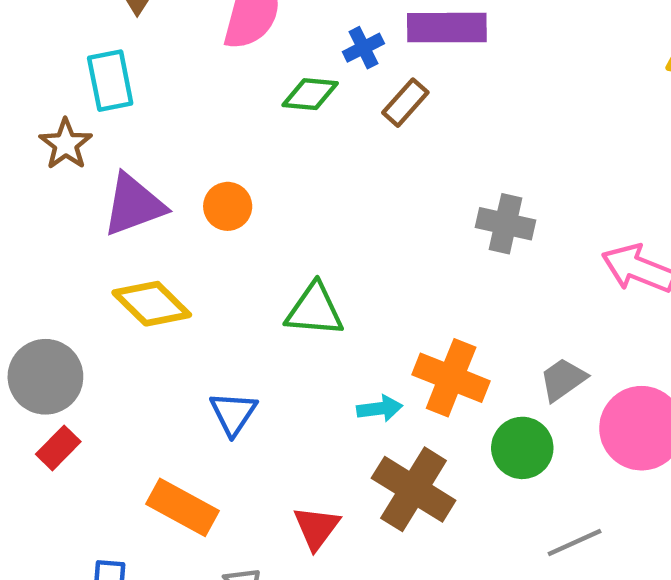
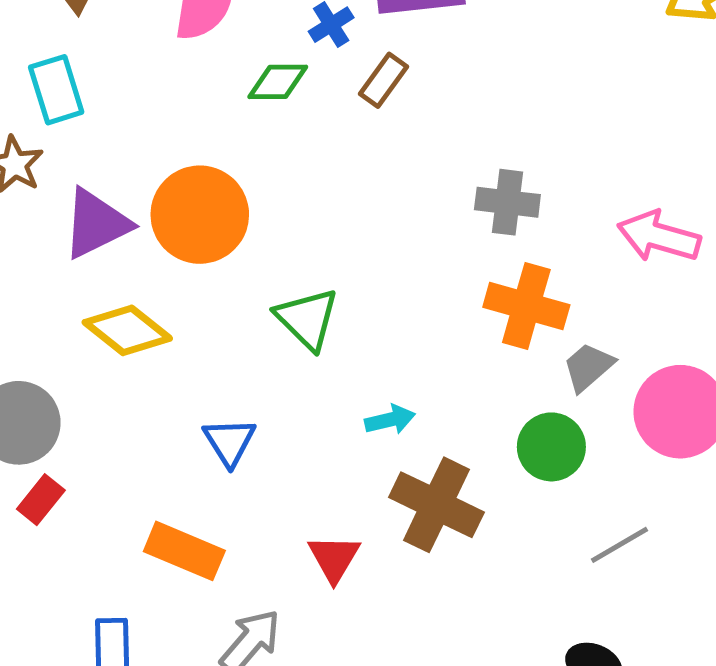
orange circle: (228, 206) -> (200, 215), size x1.8
green triangle: (315, 310) -> (307, 319), turned 46
orange cross: (451, 378) -> (526, 306), moved

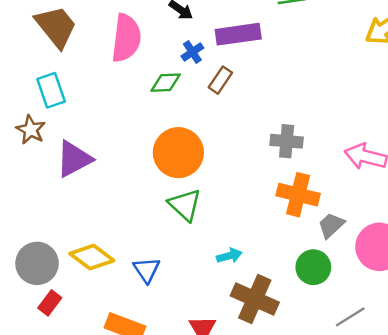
orange circle: (200, 215) -> (178, 153), moved
yellow diamond: (127, 330) -> (92, 257), moved

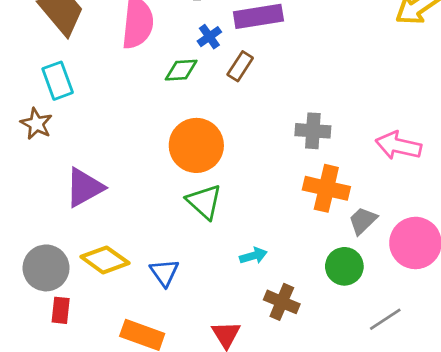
purple triangle: (74, 159) -> (84, 187), moved
brown cross: (255, 299) -> (282, 302), size x0.7
red rectangle: (50, 303) -> (61, 310), turned -30

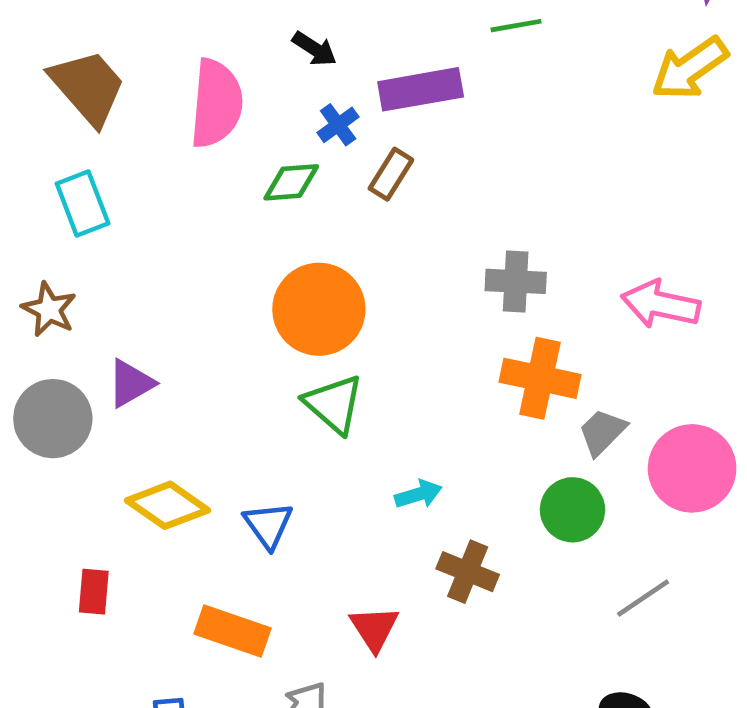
brown star: (36, 124) -> (49, 309), moved
purple triangle: (84, 187) -> (131, 383), size x0.7
gray circle: (46, 268) -> (53, 419), moved

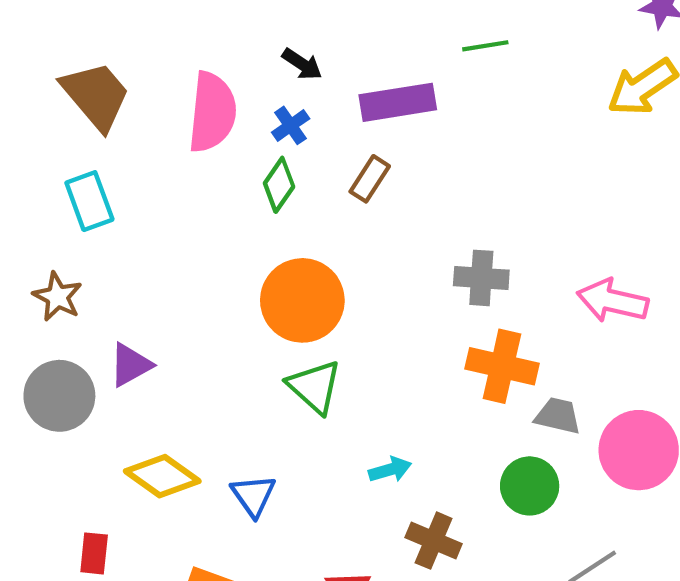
blue cross: (338, 125) -> (291, 125), moved
green diamond: (291, 182) -> (279, 185), turned -52
gray trapezoid: (602, 432) -> (558, 416), turned 57

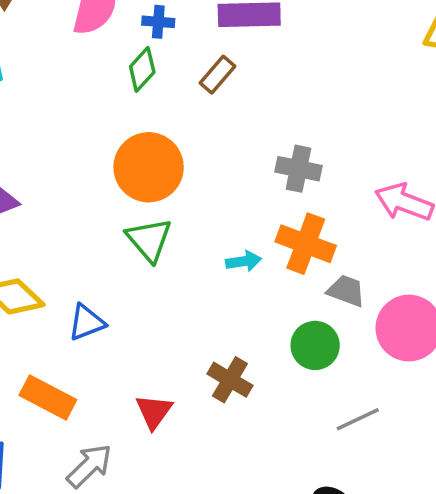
blue cross: (291, 125) -> (158, 22), turned 32
cyan arrow: (390, 470) -> (244, 261), moved
blue triangle: (253, 495) -> (86, 322), turned 36

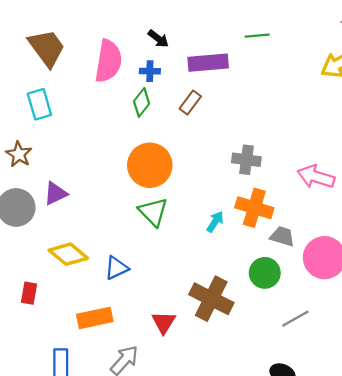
cyan arrow: (244, 261) -> (215, 222), turned -45
brown cross: (230, 380) -> (211, 299), size x1.5
orange rectangle: (48, 397) -> (95, 318), turned -36

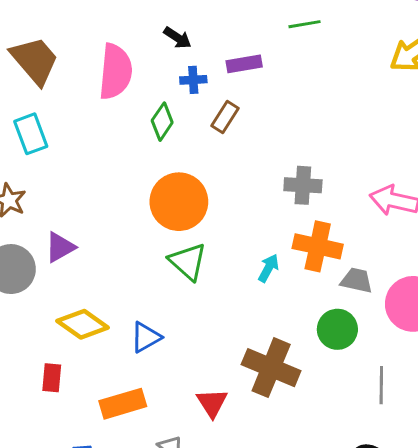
purple rectangle: (208, 63) -> (244, 64), size x0.7
blue cross: (150, 71) -> (193, 80), moved
red rectangle: (29, 293) -> (52, 378), moved
gray line: (295, 319) -> (381, 385), turned -56

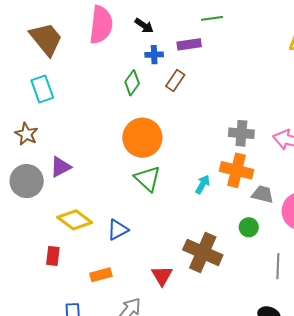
green line: (305, 24) -> (212, 18), moved
pink semicircle: (115, 72) -> (101, 25), moved
gray cross: (303, 185) -> (241, 133), moved
green circle: (337, 329) -> (249, 227), size x0.7
orange rectangle: (123, 404) -> (101, 275), size x0.7

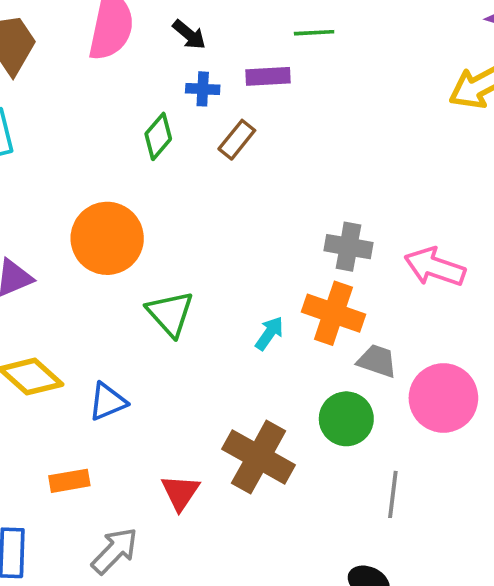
orange circle: (142, 138) -> (107, 238), moved
green circle: (249, 227) -> (346, 419), size x1.5

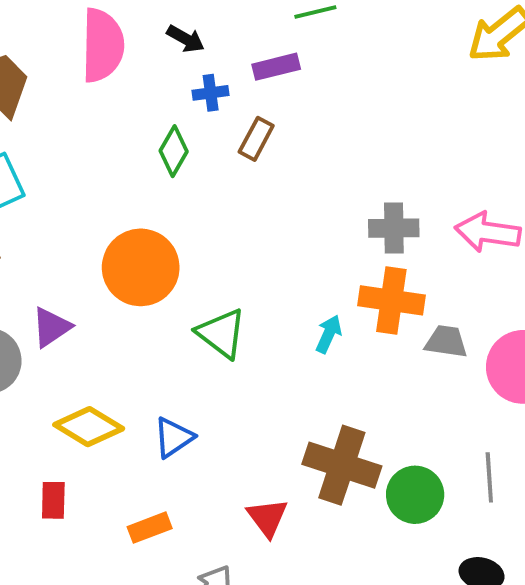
green circle: (346, 419) -> (415, 495), moved

